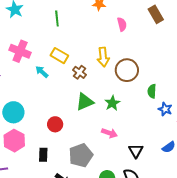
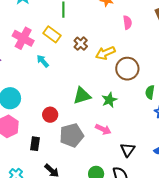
yellow rectangle: (59, 56) -> (52, 34), moved
yellow arrow: (103, 57) -> (105, 53), turned 66
brown cross: (80, 72) -> (81, 44), moved
gray pentagon: (81, 155) -> (72, 135), moved

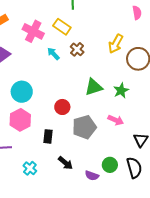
brown cross: (81, 44) -> (77, 49), moved
yellow arrow: (105, 53) -> (116, 44), turned -36

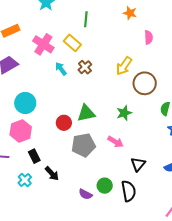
green triangle: (94, 87) -> (86, 113), moved
black rectangle: (48, 136) -> (34, 156), moved, turned -40
black arrow: (65, 163) -> (52, 174), moved

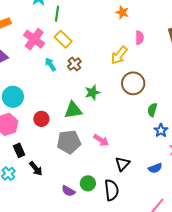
green line: (86, 19) -> (57, 14), moved
yellow arrow: (124, 66) -> (119, 55), moved
green star: (124, 113) -> (92, 92), moved
red circle: (64, 123) -> (41, 119), moved

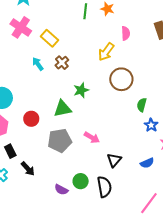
green line: (57, 14) -> (85, 11), moved
pink cross: (34, 39) -> (21, 27), moved

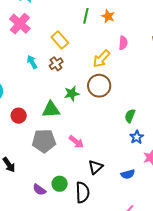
yellow rectangle: (50, 38) -> (60, 40), moved
brown circle: (121, 79) -> (99, 86), moved

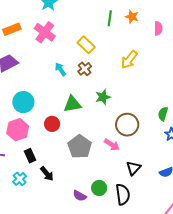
pink semicircle: (123, 43) -> (158, 28), moved
brown circle: (99, 86) -> (127, 125), moved
green triangle: (51, 110) -> (72, 104), moved
gray pentagon: (44, 141) -> (80, 147), turned -30

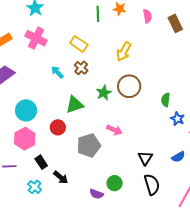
brown circle: (127, 125) -> (129, 86), moved
pink arrow: (112, 145) -> (114, 130), moved
gray pentagon: (80, 147) -> (89, 145), turned 30
black semicircle: (123, 194) -> (152, 185), moved

